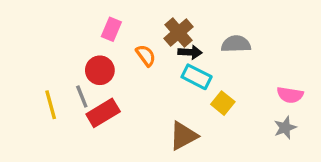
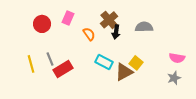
black arrow: (190, 52) -> (116, 32), turned 96
red circle: (100, 70) -> (42, 24), moved
cyan rectangle: (197, 77) -> (104, 62), moved
brown triangle: (183, 136) -> (124, 72), moved

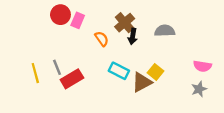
red circle: (42, 24) -> (60, 15), moved

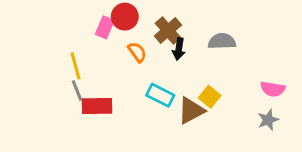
red circle: (60, 15) -> (125, 17), moved
yellow line: (35, 73) -> (75, 66), moved
red rectangle: (72, 79) -> (97, 106), turned 30

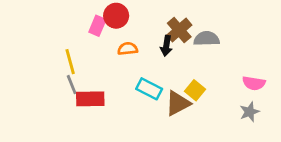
brown cross: (168, 30) -> (179, 30), moved
orange semicircle: (137, 52) -> (128, 49), turned -60

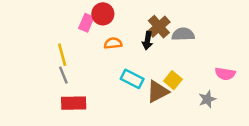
red rectangle: (90, 99) -> (74, 103), moved
gray star: (250, 112) -> (207, 99), moved

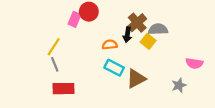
orange semicircle: (113, 43) -> (110, 45), moved
yellow line: (62, 55) -> (54, 47), turned 48
yellow square: (173, 80) -> (148, 41), moved

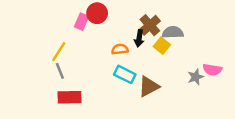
gray star: (179, 85) -> (196, 77), moved

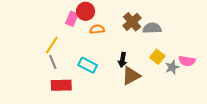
black arrow: (139, 38) -> (123, 60), moved
yellow square: (162, 46) -> (157, 57), moved
orange semicircle: (120, 49) -> (97, 29), moved
cyan rectangle: (125, 74) -> (88, 65), moved

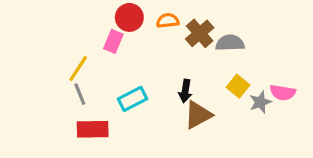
pink rectangle: (72, 19) -> (113, 41), moved
orange semicircle: (97, 29) -> (168, 21), moved
cyan rectangle: (88, 65) -> (133, 99), turned -54

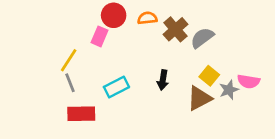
gray semicircle: (230, 43) -> (202, 38), turned -35
brown triangle: (198, 115) -> (199, 98), moved

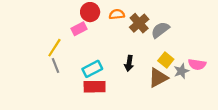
pink rectangle: (100, 36) -> (79, 29), turned 40
red rectangle: (81, 114) -> (95, 87), moved

